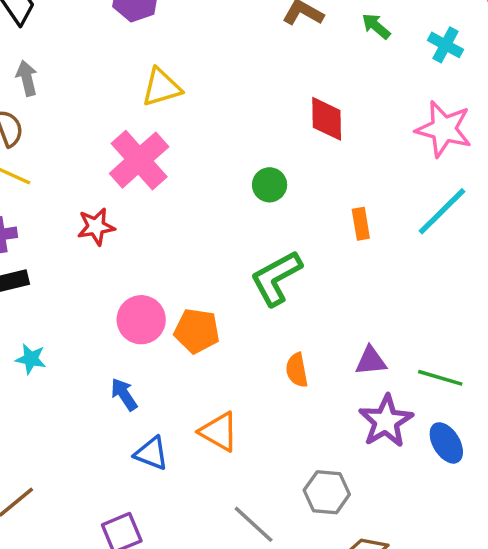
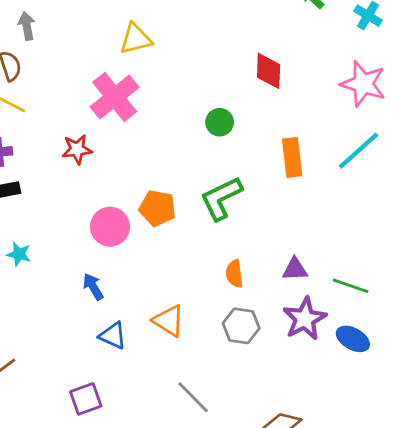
orange rectangle: (361, 224) -> (292, 157), size x1.5
orange pentagon: (197, 331) -> (157, 208), moved
blue ellipse: (446, 443) -> (353, 339), turned -32
gray hexagon: (327, 492) -> (241, 326), moved

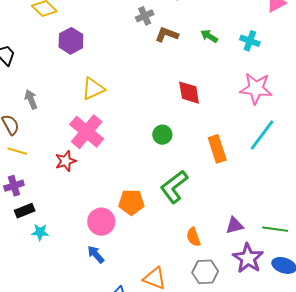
gray arrow: (27, 26) -> (31, 99), moved
red star: (77, 149) -> (66, 161), moved
cyan star: (19, 254) -> (40, 232), moved
blue arrow: (93, 287) -> (96, 254), moved

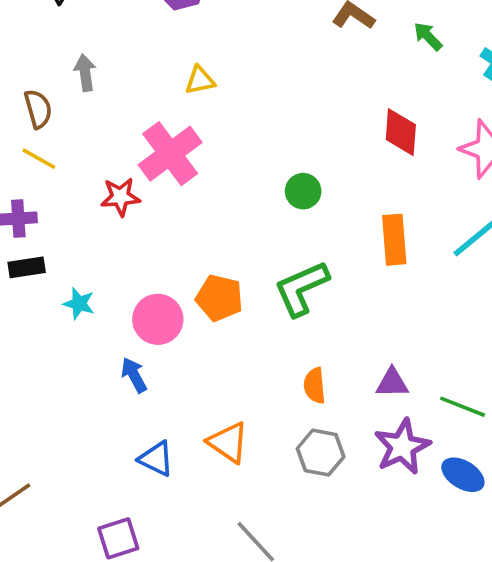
yellow triangle: (93, 89) -> (200, 80), size x0.7
red diamond: (189, 93) -> (401, 132), moved
cyan star: (40, 232) -> (79, 304), moved

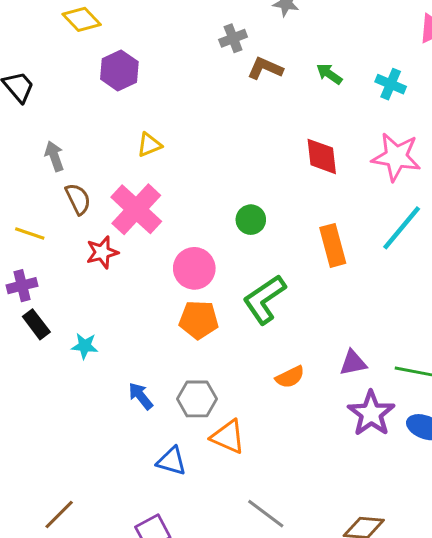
brown semicircle: (38, 109) -> (78, 199), moved
black rectangle: (27, 267) -> (36, 324), turned 72
pink circle: (158, 319) -> (194, 268), moved
orange semicircle: (315, 386) -> (290, 377), turned -100
gray hexagon: (321, 453) -> (197, 399), moved

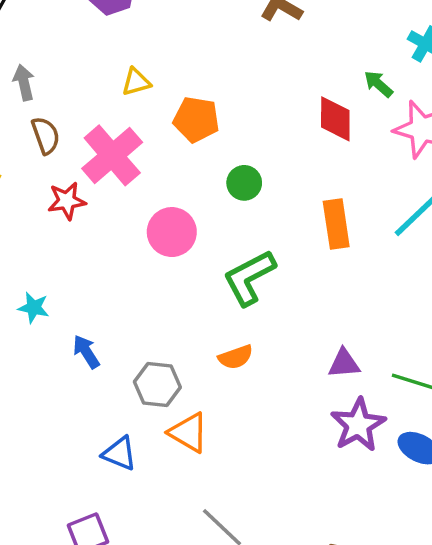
green arrow: (329, 74) -> (378, 84), moved
orange pentagon: (199, 320) -> (196, 119), moved
orange semicircle: (290, 377) -> (236, 357), moved
blue arrow: (141, 396) -> (86, 352), moved

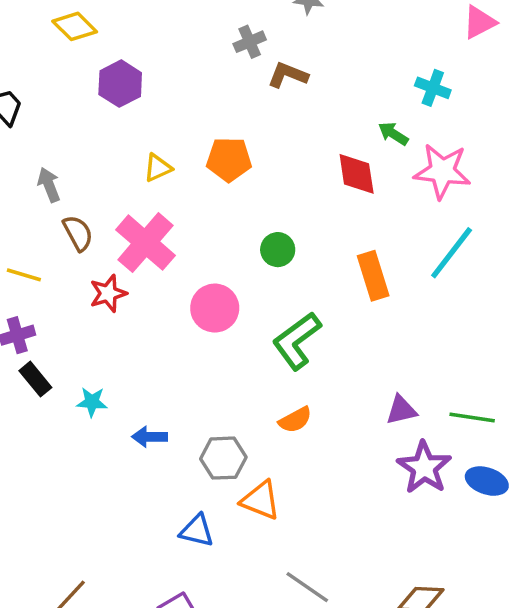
orange pentagon: (196, 119) -> (229, 159), moved
blue arrow: (86, 352) -> (149, 437), turned -48

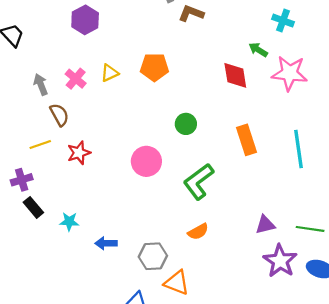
pink cross: (145, 243) -> (76, 79), moved, size x0.6
cyan line: (452, 253) -> (298, 149), moved, turned -45
yellow line: (24, 275) -> (40, 145), moved, turned -35

